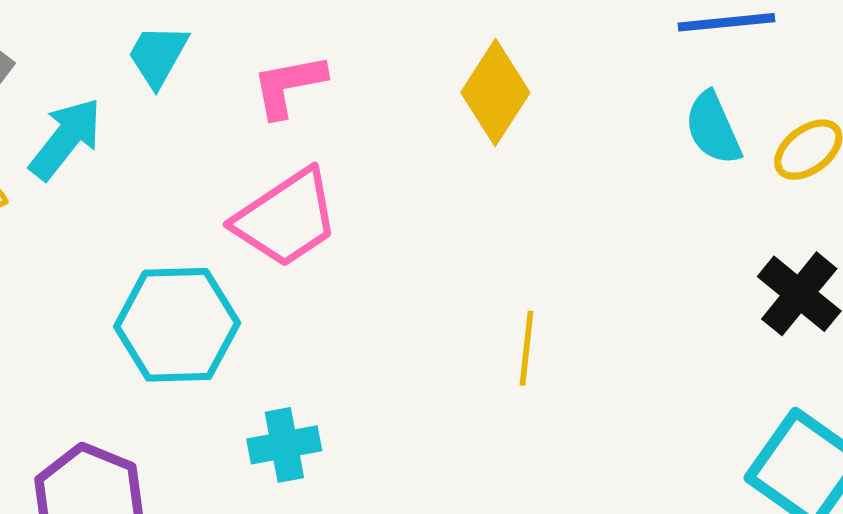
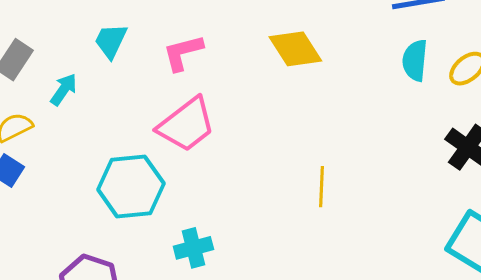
yellow diamond: (495, 92) -> (295, 49), turned -62
cyan semicircle: (713, 128) -> (415, 60), turned 33
cyan arrow: (66, 139) -> (64, 89), size x0.7

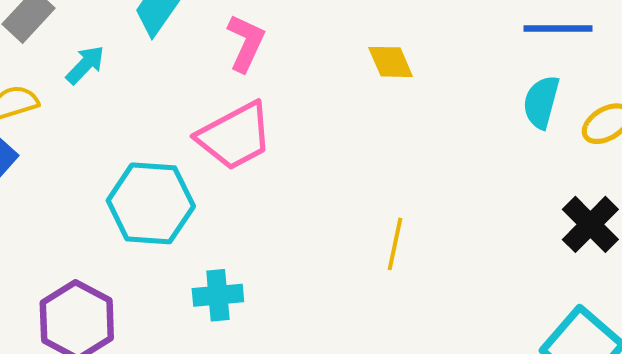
yellow diamond: (295, 49) -> (391, 62), size x0.7
pink L-shape: (183, 53) -> (246, 43), turned 120

